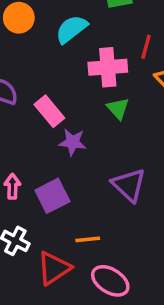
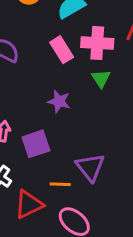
pink rectangle: (49, 111) -> (62, 50), moved
purple triangle: (129, 185) -> (90, 167), moved

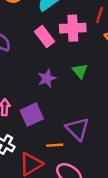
green triangle: (101, 79) -> (80, 71), moved
purple star: (59, 101) -> (47, 78), turned -30

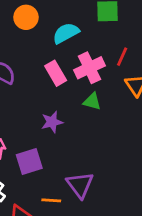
pink cross: (73, 28) -> (89, 68), turned -30
green triangle: (80, 71) -> (92, 101), moved, turned -42

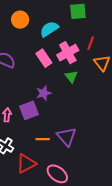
green triangle: (92, 101) -> (71, 77), turned 40
purple square: (29, 162) -> (29, 110), moved
orange line: (51, 200) -> (43, 139), moved

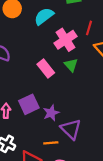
pink rectangle: (44, 58) -> (46, 68), moved
purple star: (44, 93) -> (51, 113), moved
orange line: (43, 139) -> (51, 143), moved

